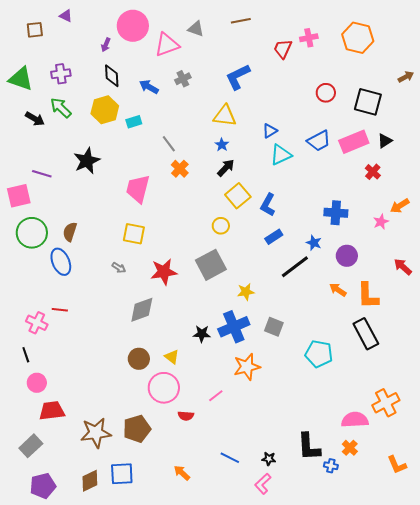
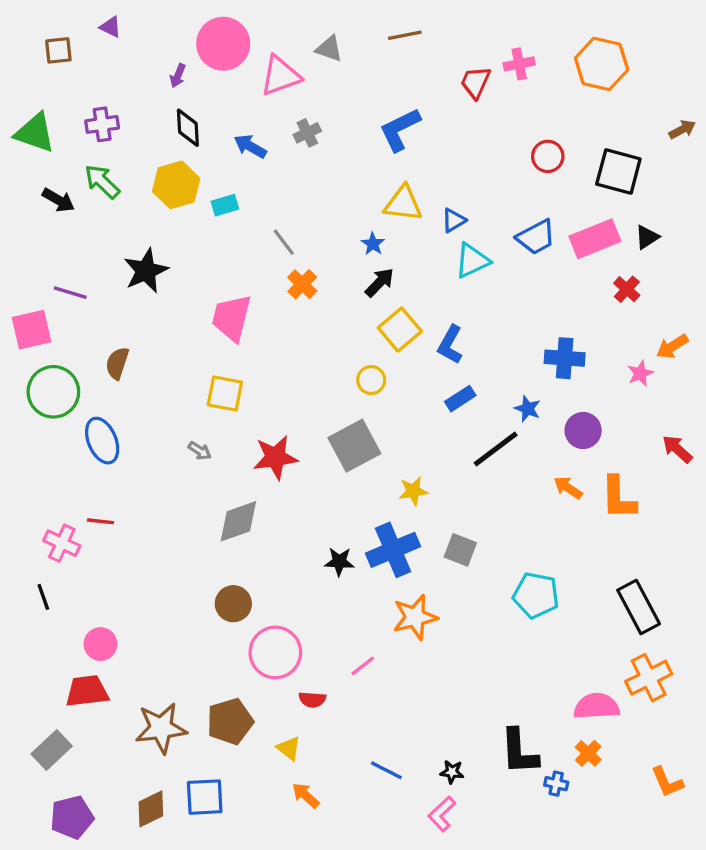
yellow triangle: (225, 116) -> (403, 203), moved
brown semicircle: (70, 232) -> (117, 363), moved
black rectangle: (366, 334) -> (639, 607), moved
yellow triangle: (172, 357) -> (289, 748), moved
pink circle: (37, 383) -> (100, 644), moved

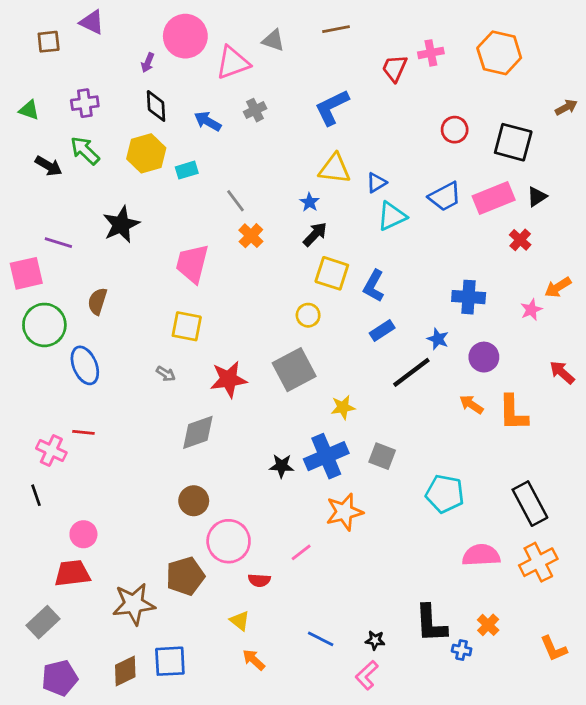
purple triangle: (111, 27) -> (92, 22), size x1.4
green triangle: (35, 133) -> (29, 110), size x0.6
yellow square: (400, 330) -> (332, 273), turned -32
pink semicircle: (597, 706) -> (481, 555), moved
brown pentagon: (230, 721) -> (185, 576), moved

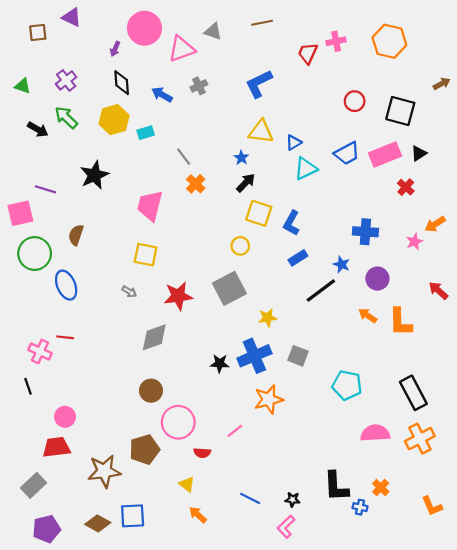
purple cross: (85, 103) -> (66, 80), turned -30
brown diamond: (125, 671) -> (98, 523), turned 55

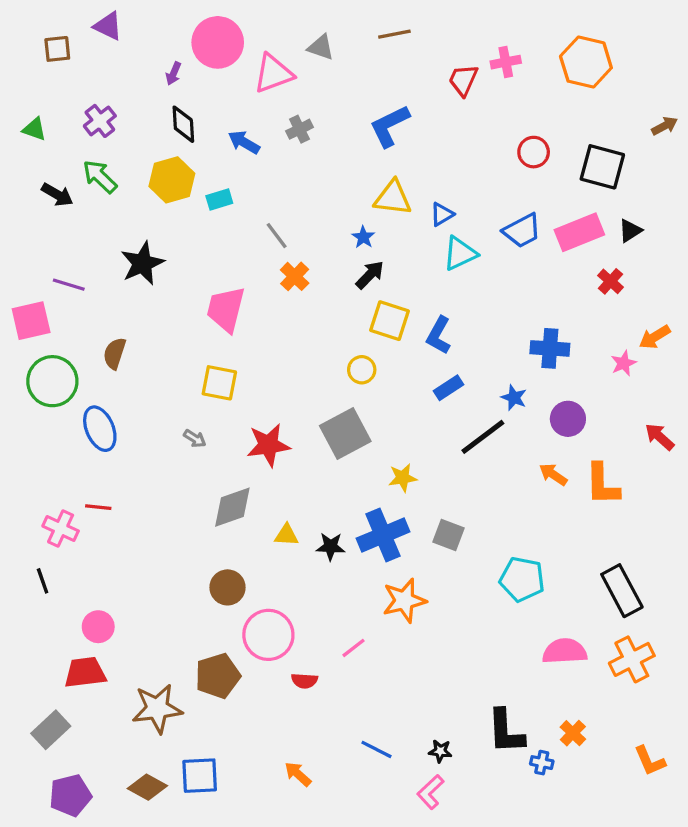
yellow triangle: (187, 484) -> (286, 535), moved, turned -35

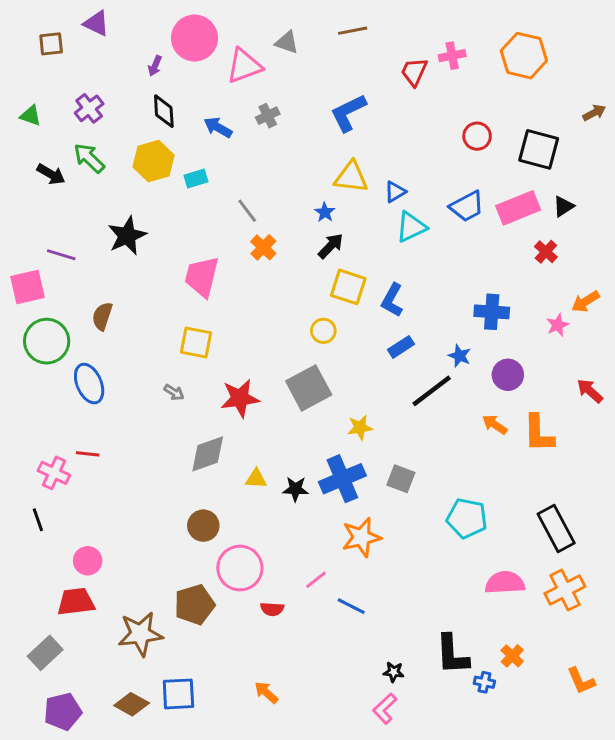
blue line: (376, 749) -> (351, 606), moved

